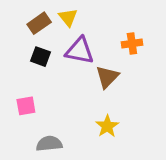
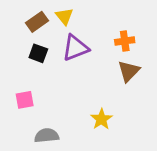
purple triangle: (80, 51) -> (75, 48), turned -32
brown triangle: (107, 77) -> (129, 71), moved

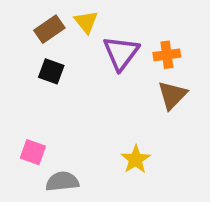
purple triangle: (75, 48) -> (121, 53), moved, turned -32
pink square: (25, 100) -> (33, 152), moved, turned 30

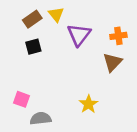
orange cross: (167, 55) -> (118, 36), moved
black square: (51, 71) -> (33, 47), turned -35

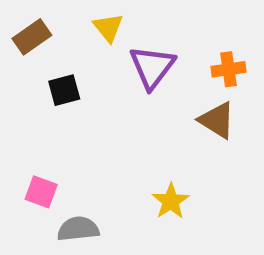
brown rectangle: (32, 19) -> (32, 37), moved
brown triangle: (112, 62) -> (217, 120), turned -42

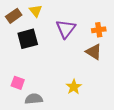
yellow triangle: (108, 28) -> (36, 11), moved
black square: (64, 90) -> (28, 39), size x1.5

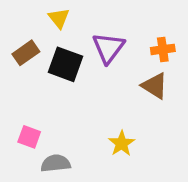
brown rectangle: (14, 16) -> (26, 53), moved
black square: (28, 39) -> (65, 64), moved, turned 35

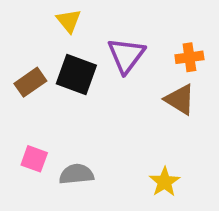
brown rectangle: (26, 53) -> (30, 82), moved
yellow star: (122, 144) -> (165, 182), moved
gray semicircle: (56, 163) -> (76, 174), moved

